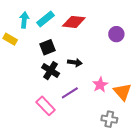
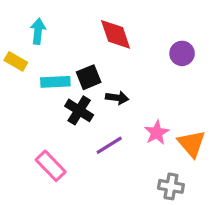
cyan rectangle: (46, 19) -> (55, 82), moved, turned 36
red diamond: (74, 22) -> (116, 34), turned 65
black square: (48, 47) -> (89, 77), moved
pink rectangle: (46, 106) -> (51, 166), moved

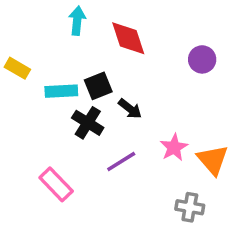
cyan arrow: (38, 31) -> (77, 21), moved
black arrow: (117, 98) -> (130, 109), turned 30

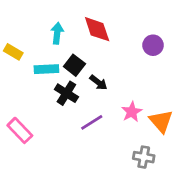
cyan arrow: (77, 21) -> (57, 33), moved
black square: (98, 86) -> (74, 65), turned -30
pink rectangle: (56, 184) -> (20, 130), moved

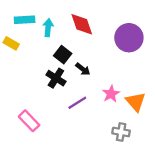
purple circle: (153, 45) -> (129, 38), size x1.6
cyan rectangle: (46, 69) -> (25, 20), moved
pink rectangle: (20, 130) -> (29, 121), moved

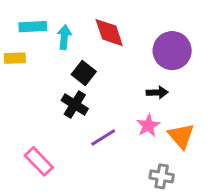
yellow rectangle: (11, 43) -> (15, 58), turned -32
black arrow: (83, 69) -> (157, 93), moved, turned -40

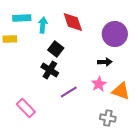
orange triangle: (181, 136) -> (121, 91), turned -30

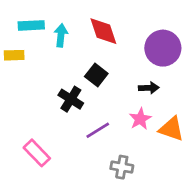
black square: (56, 49) -> (96, 75), moved
gray cross: (108, 118) -> (122, 167), moved

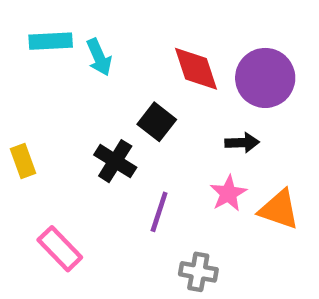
red diamond: (103, 31) -> (196, 69), moved
cyan arrow: (61, 35) -> (99, 57), turned 150
yellow rectangle: (14, 55) -> (23, 161), moved, turned 72
purple line: (98, 130) -> (159, 212), turned -40

